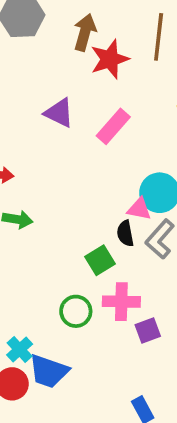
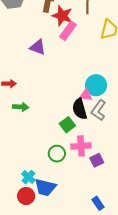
red star: (110, 59) -> (62, 16), turned -30
pink rectangle: (113, 126) -> (68, 31), moved
black semicircle: (125, 233) -> (80, 109), size x1.5

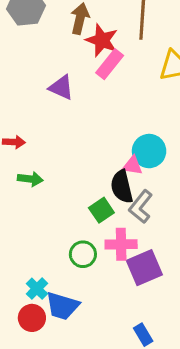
gray L-shape: (99, 110) -> (141, 207), moved
purple square: (97, 160) -> (144, 268), size x1.6

